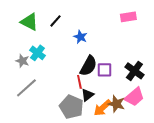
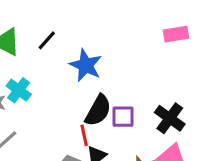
pink rectangle: (128, 17) -> (176, 34), moved
blue star: (80, 37) -> (86, 65), size x1.5

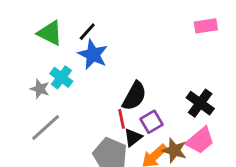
blue star: (86, 65) -> (93, 54), moved
purple square: (123, 117) -> (152, 122), moved, turned -30

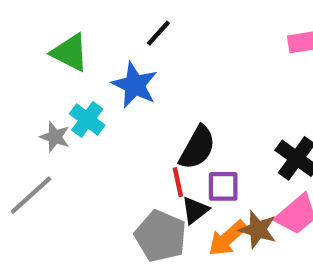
black line: (87, 32) -> (158, 33), moved
purple square: (152, 122) -> (223, 186), turned 30
gray line: (46, 127) -> (31, 195), moved

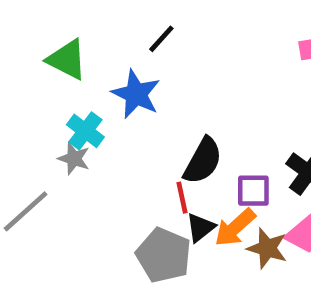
gray star: (55, 137) -> (74, 159), moved
purple square: (223, 186) -> (253, 191), moved
orange arrow: (228, 238) -> (235, 228), moved

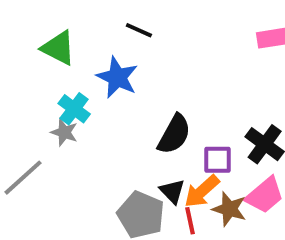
black line: (161, 39) -> (139, 30), turned 72
red line: (182, 198) -> (190, 221), moved
black triangle: (200, 228) -> (172, 191), turned -36

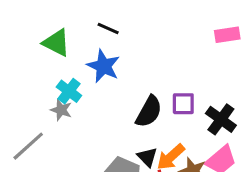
black line: (139, 30) -> (108, 29), moved
purple square: (217, 160) -> (183, 104), moved

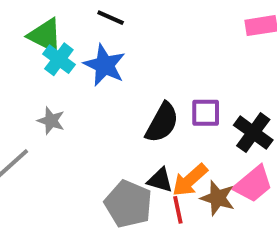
cyan cross: (69, 91) -> (59, 59), moved
black triangle: (147, 157) -> (160, 180), turned -30

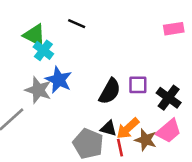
blue star: (105, 65) -> (59, 80), moved
gray star: (51, 121) -> (38, 90), size x1.5

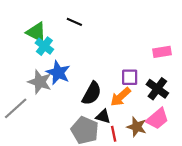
pink rectangle: (174, 29) -> (162, 52), moved
black semicircle: (110, 91) -> (92, 93), moved
orange arrow: (128, 128) -> (120, 97), moved

